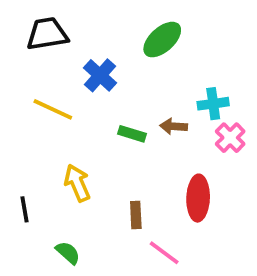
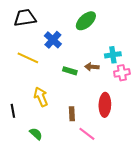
pink cross: (230, 138) -> (122, 73), turned 35

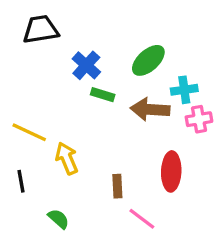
green ellipse: (86, 21) -> (148, 60), moved
yellow line: (28, 58) -> (29, 132), moved
brown arrow: (92, 67) -> (150, 109), size x1.6
green rectangle: (70, 71) -> (103, 95), moved

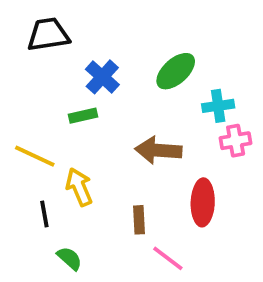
green rectangle: (103, 95) -> (83, 116), moved, turned -30
brown arrow: (150, 109) -> (158, 150), moved
black line: (21, 181) -> (44, 214), moved

